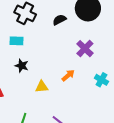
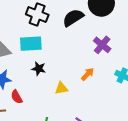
black semicircle: (59, 20) -> (73, 18), size x1.5
cyan rectangle: (16, 41) -> (31, 44), size x1.5

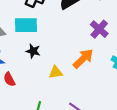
orange arrow: (88, 74) -> (83, 59), size x1.5

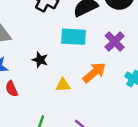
cyan rectangle: (26, 25) -> (73, 37), moved

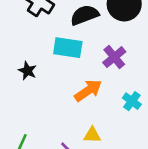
yellow triangle: (63, 85) -> (92, 135), moved

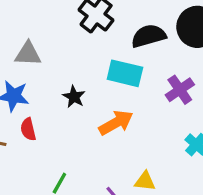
orange arrow: (88, 90) -> (116, 123), moved

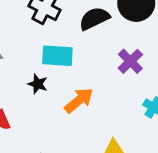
cyan rectangle: (125, 73) -> (57, 56), moved

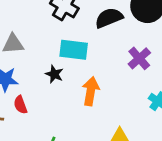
orange arrow: (79, 100) -> (91, 91), turned -44

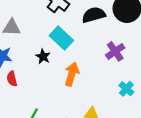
cyan rectangle: (74, 50) -> (61, 38), turned 30

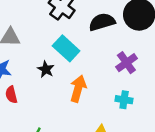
cyan cross: (126, 89) -> (124, 100), moved, turned -32

